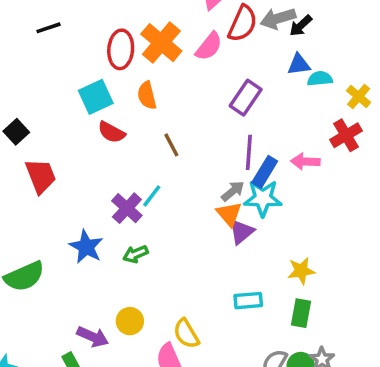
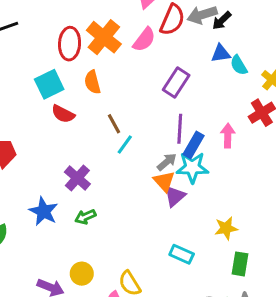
cyan semicircle: (320, 79) -> (239, 65), turned -114
pink arrow: (305, 161) -> (228, 136), turned 90
cyan line: (152, 196) -> (125, 144), moved
cyan rectangle: (248, 301) -> (182, 254), turned 30
green rectangle: (301, 313) -> (240, 264), moved

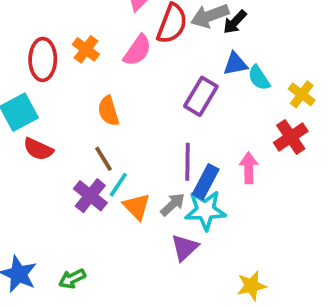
orange cross: (104, 37) -> (86, 49), size x0.6
orange semicircle: (92, 82) -> (108, 111), moved
purple rectangle: (176, 82) -> (201, 96), moved
purple cross: (77, 178) -> (90, 196), moved
orange triangle: (164, 181) -> (137, 206), moved

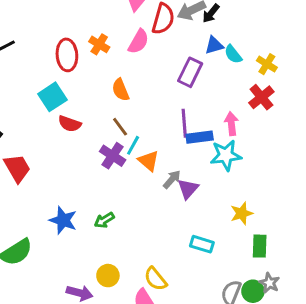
blue rectangle: (206, 182) -> (200, 137), turned 60
gray arrow: (173, 204) -> (172, 179), moved
cyan star: (205, 210) -> (226, 155), moved

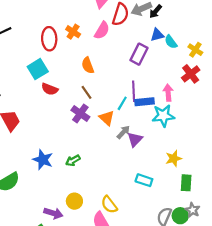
cyan line: (133, 145) -> (122, 103), moved

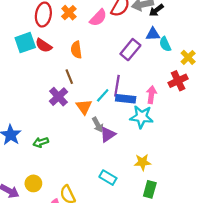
red semicircle: (50, 89) -> (44, 45), moved
gray arrow: (123, 132) -> (98, 125), turned 96

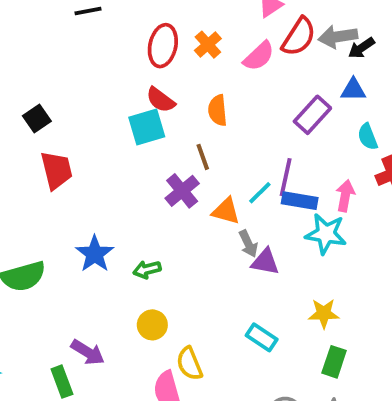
cyan square: (25, 43) -> (147, 127), moved
cyan semicircle: (165, 44) -> (368, 137), moved
orange triangle: (84, 107) -> (226, 211), turned -42
purple triangle: (108, 134) -> (265, 262), turned 42
yellow circle: (33, 183) -> (152, 325), moved

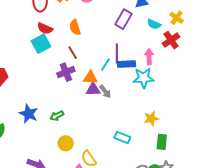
cyan semicircle: (368, 137) -> (154, 24), turned -32
purple cross: (182, 191) -> (66, 72), turned 30
purple triangle: (265, 262) -> (93, 89), moved

